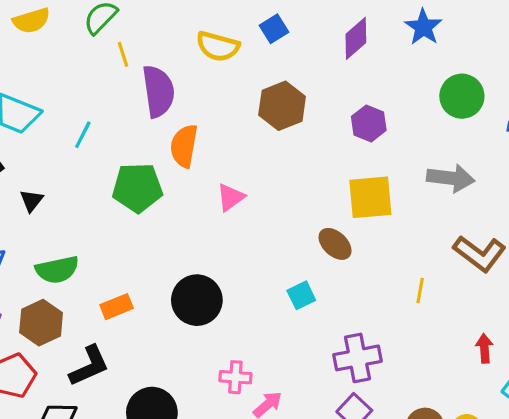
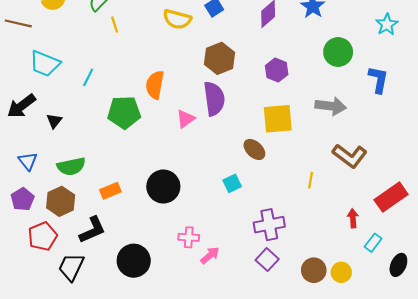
purple semicircle: (158, 91) -> (214, 99), moved

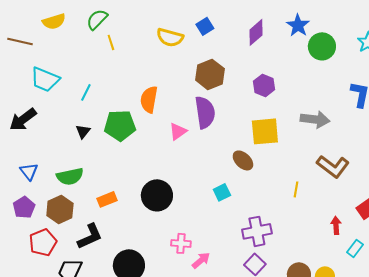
green circle: (338, 52) -> (322, 46), moved
black triangle: (54, 121) -> (83, 131), moved

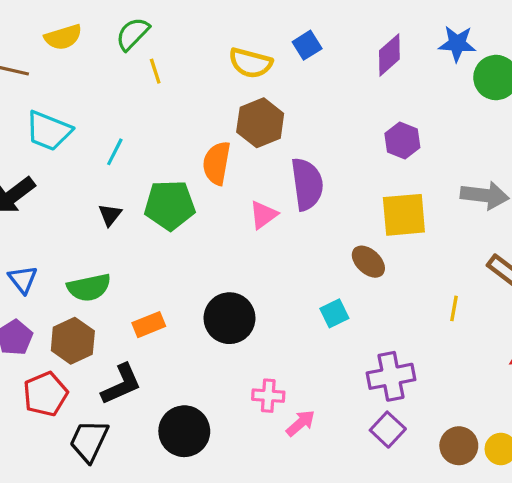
blue star: (298, 25) -> (457, 44), turned -30
brown hexagon: (210, 74) -> (260, 123), moved

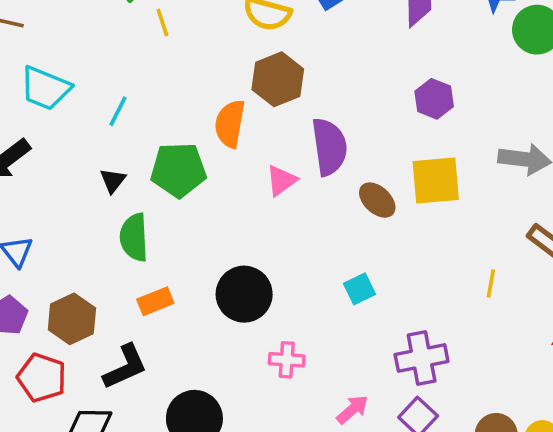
brown ellipse: (368, 262) -> (377, 200), moved
green semicircle: (89, 287) -> (134, 237), moved, turned 99
red pentagon: (45, 394) -> (42, 378), turned -30
pink cross: (268, 396) -> (287, 360), moved
pink arrow: (301, 423) -> (352, 410), moved

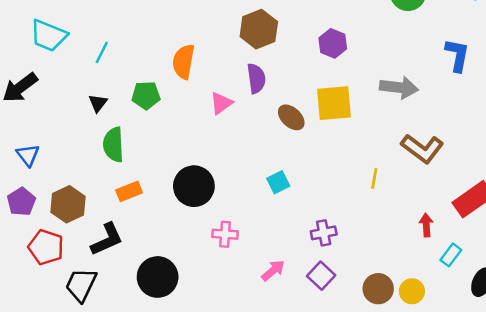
brown hexagon: (278, 79) -> (259, 29), moved
purple semicircle: (329, 147) -> (256, 78), size x0.7
green pentagon: (178, 170) -> (146, 95), size x0.7
purple cross: (422, 358) -> (324, 233), size x0.7

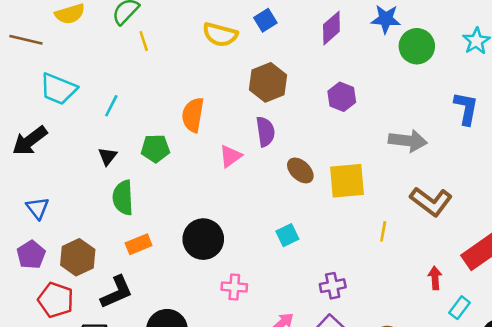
yellow square: (334, 103) -> (347, 181), moved

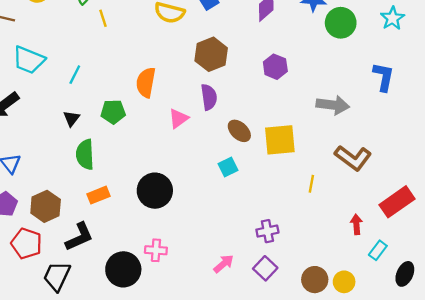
cyan square: (287, 235) -> (228, 167), moved
pink cross: (234, 287) -> (156, 250), moved

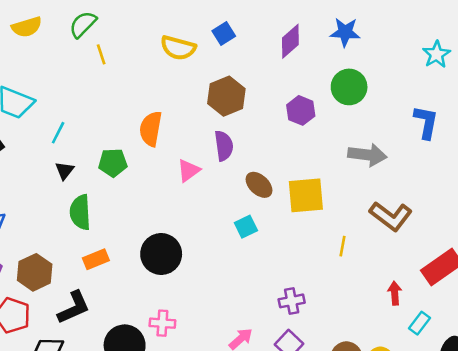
green circle: (341, 23) -> (349, 87), moved
cyan line: (75, 75) -> (58, 133), moved

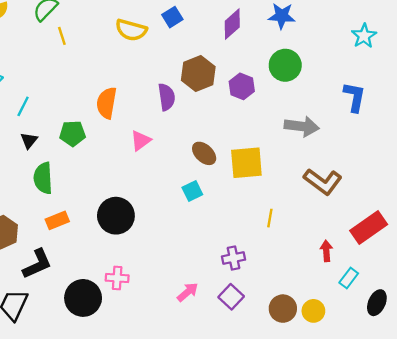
brown hexagon: (226, 96) -> (198, 73), moved
purple semicircle: (224, 146) -> (166, 97), moved
yellow line: (343, 246) -> (270, 218), moved

